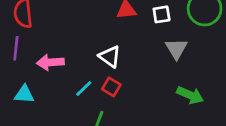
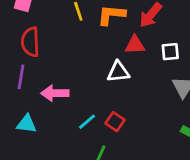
white triangle: (110, 57) -> (118, 72), moved, turned -45

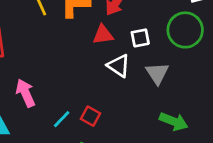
white triangle: (118, 72) -> (119, 66), moved, turned 45
pink arrow: (55, 93) -> (25, 93), turned 72

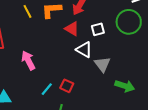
red triangle: (103, 35) -> (72, 29), turned 42
gray triangle: (157, 73) -> (102, 64), moved
pink arrow: (25, 93) -> (28, 60), moved

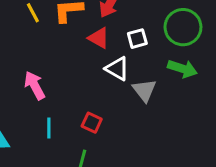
green arrow: (125, 86) -> (182, 69), moved
cyan line: (47, 89) -> (49, 128), moved, turned -40

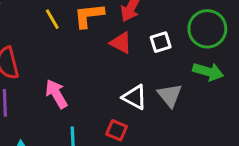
white triangle: (117, 69) -> (135, 97), moved

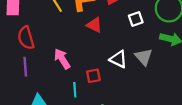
red triangle: (121, 43) -> (94, 25), moved
red square: (117, 130) -> (93, 76), moved, turned -32

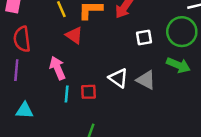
red triangle: (94, 25) -> (74, 35), moved
gray triangle: (144, 57) -> (146, 80), turned -30
cyan line: (75, 90) -> (67, 94), moved

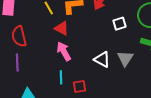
pink arrow: (58, 68) -> (64, 51), moved
gray triangle: (146, 80) -> (125, 58), turned 42
red square: (89, 92) -> (79, 87), moved

